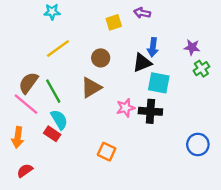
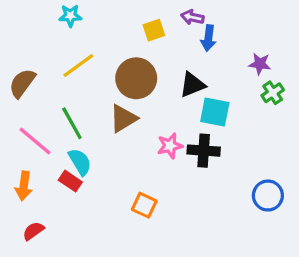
blue arrow: (153, 47) -> (208, 38), moved
brown circle: (101, 58) -> (136, 78), size x1.6
brown semicircle: (28, 83) -> (22, 83), moved

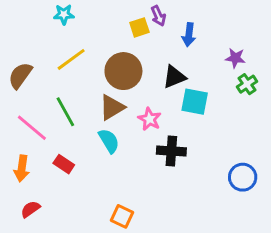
purple arrow: (192, 17) -> (158, 16), moved, turned -126
pink star: (170, 146) -> (150, 119), moved, turned -30
black cross: (204, 151) -> (171, 151), moved
cyan semicircle: (80, 162) -> (109, 141), moved
orange square: (144, 205) -> (122, 216), moved

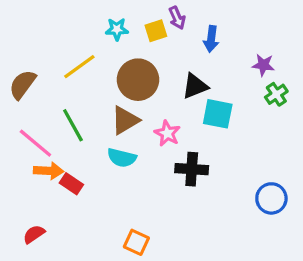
cyan star: (64, 14) -> (117, 29), moved
cyan semicircle: (109, 141) -> (122, 158), turned 135
orange arrow: (22, 168) -> (49, 171), moved, turned -95

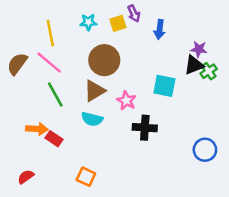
yellow line: (79, 67) -> (50, 33), moved, turned -65
black triangle: (195, 86) -> (194, 65), moved
pink line: (35, 143) -> (49, 63), moved
orange square: (136, 242) -> (86, 177), moved

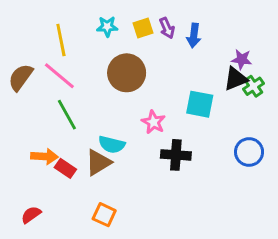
purple arrow: (134, 14) -> (167, 28), moved
brown triangle: (94, 91) -> (98, 162), moved
blue circle: (205, 150) -> (249, 152), moved

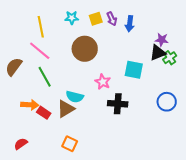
brown semicircle: (21, 77) -> (14, 67), moved

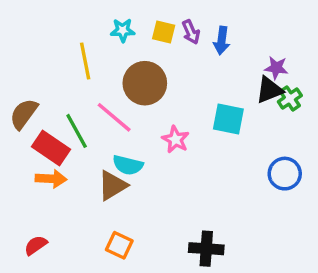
yellow square: (96, 19) -> (164, 32), turned 32
yellow line: (41, 27) -> (85, 61), moved
pink line: (40, 51) -> (114, 117), moved
black cross: (118, 104) -> (206, 249), moved
red rectangle: (44, 113) -> (51, 148), moved, size x1.5

